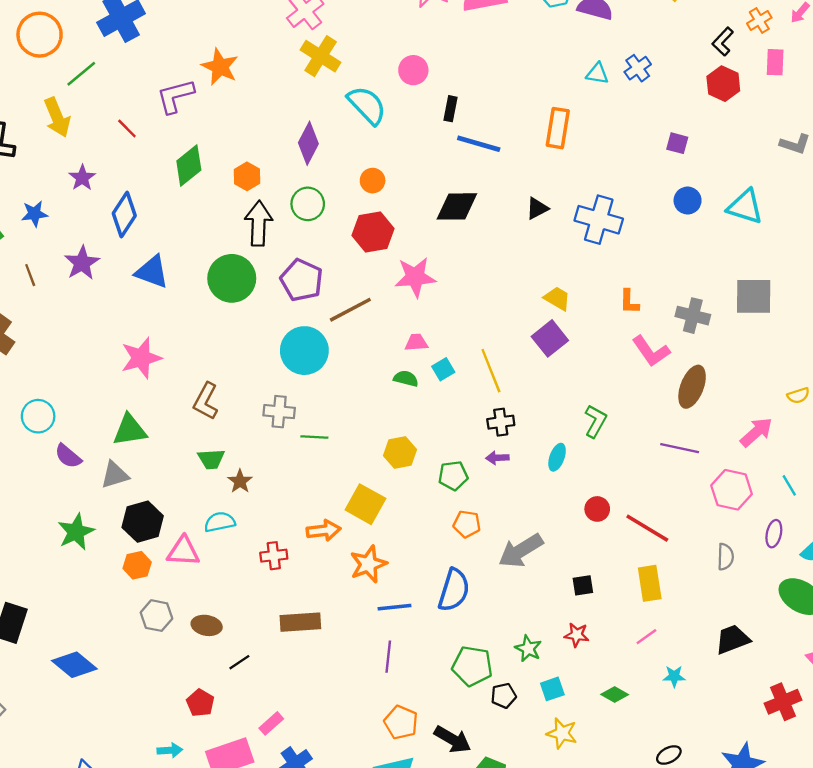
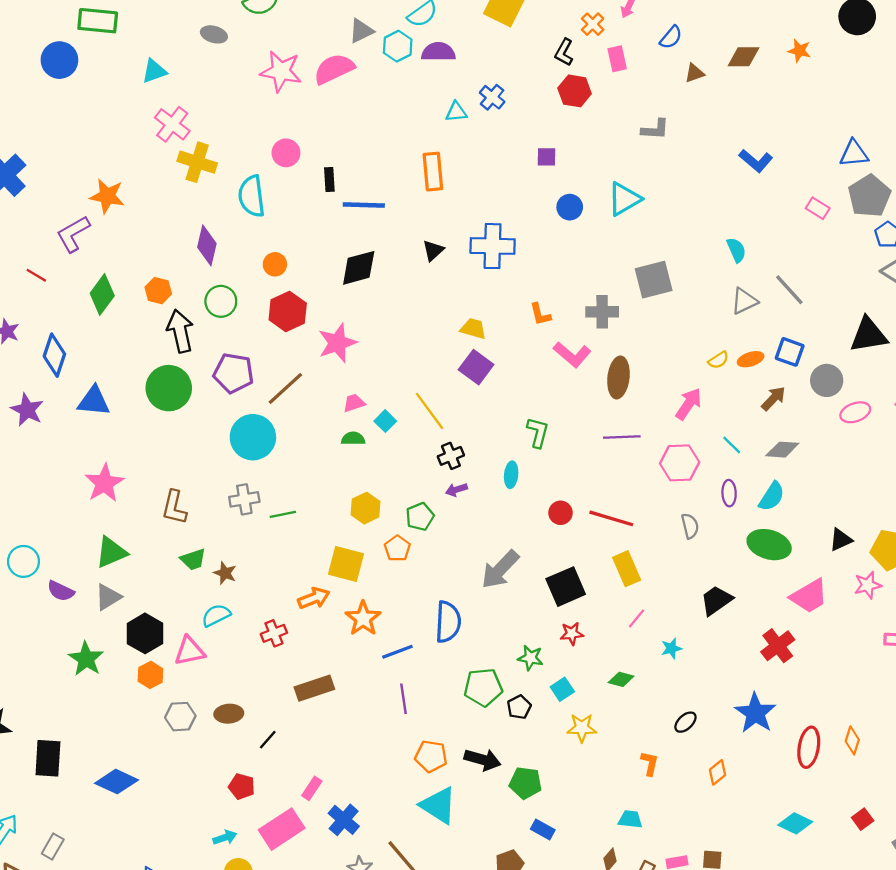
cyan semicircle: (367, 105) -> (252, 196), turned -129
cyan triangle: (745, 207) -> (624, 199), turned -33
orange pentagon: (467, 524) -> (397, 548), moved, turned -30
black square: (583, 585) -> (566, 587), size x1.8

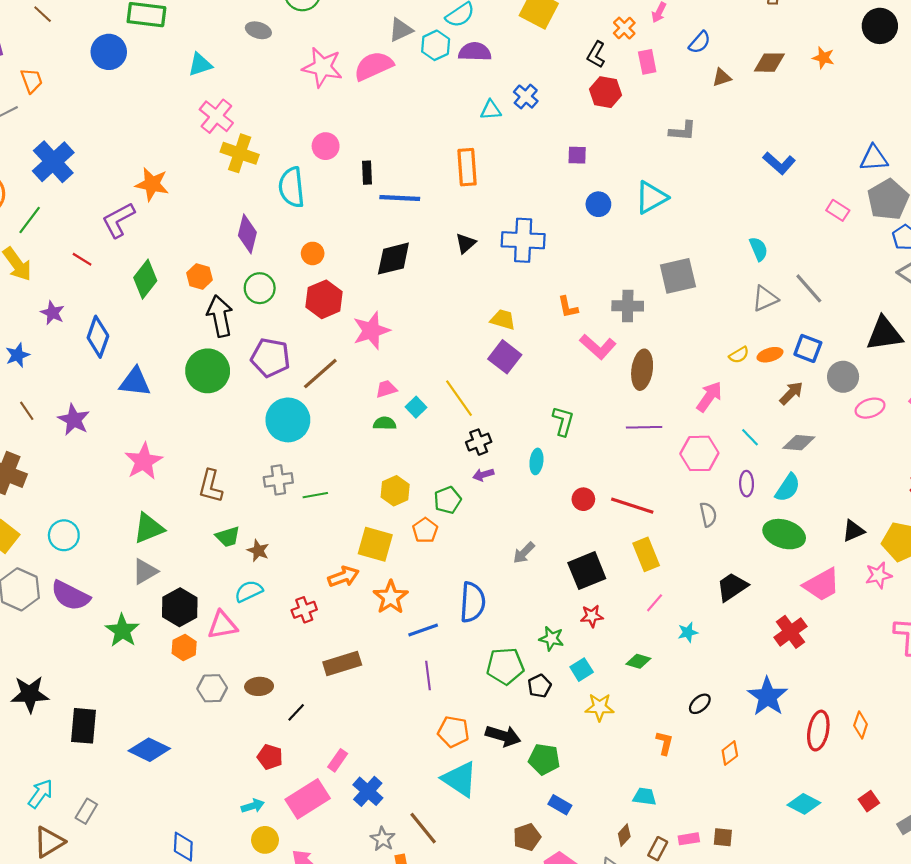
purple star: (27, 410) -> (74, 420), moved
gray arrow: (500, 570) -> (524, 553), size x0.6
purple semicircle: (61, 591) -> (70, 596), moved, size x1.5

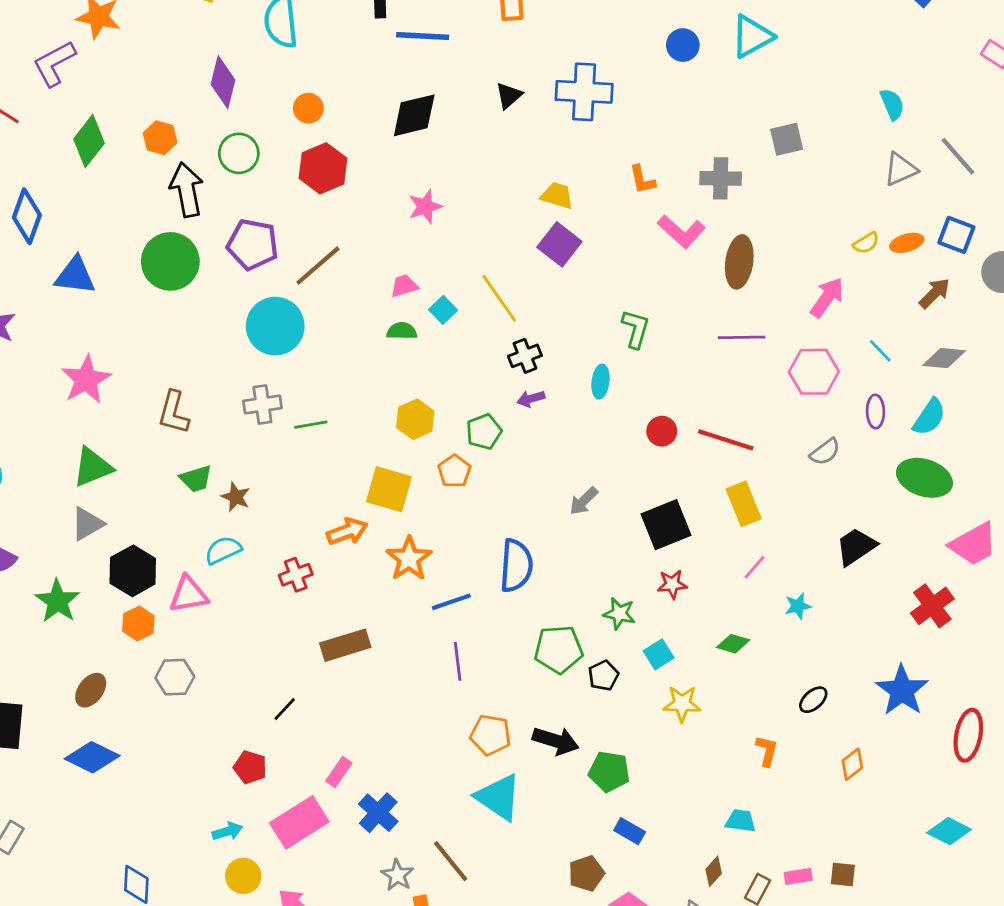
gray square: (678, 276) -> (787, 139), size x0.7
pink star: (371, 331) -> (425, 207), moved, size x0.7
gray semicircle: (708, 515) -> (825, 452), turned 65
brown ellipse: (259, 686) -> (91, 690), moved, turned -50

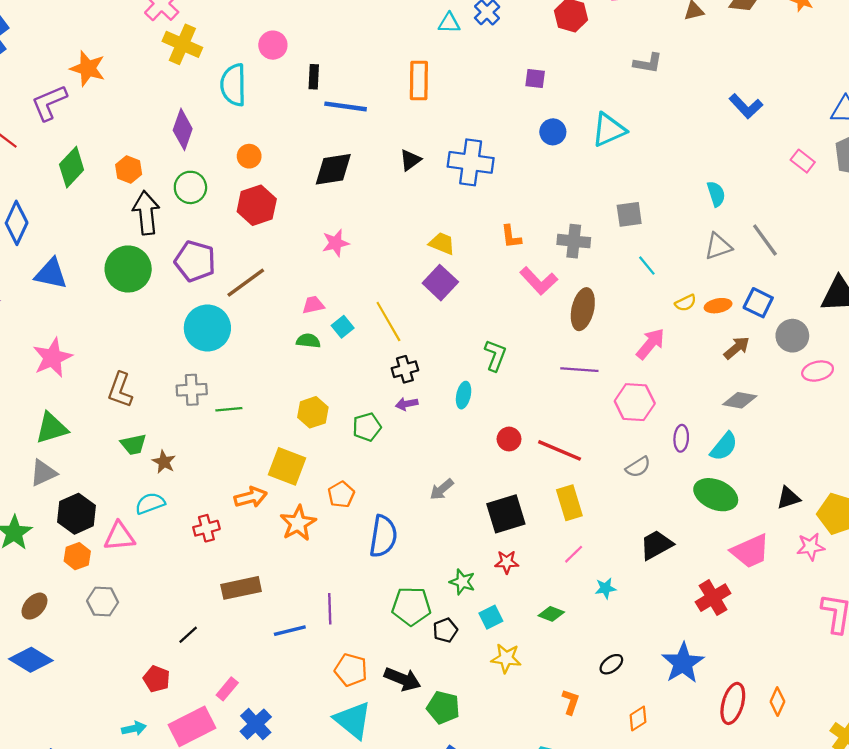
cyan line: (880, 351) -> (647, 266), moved
orange pentagon: (454, 471) -> (341, 495), moved
blue line: (451, 602) -> (290, 631), moved

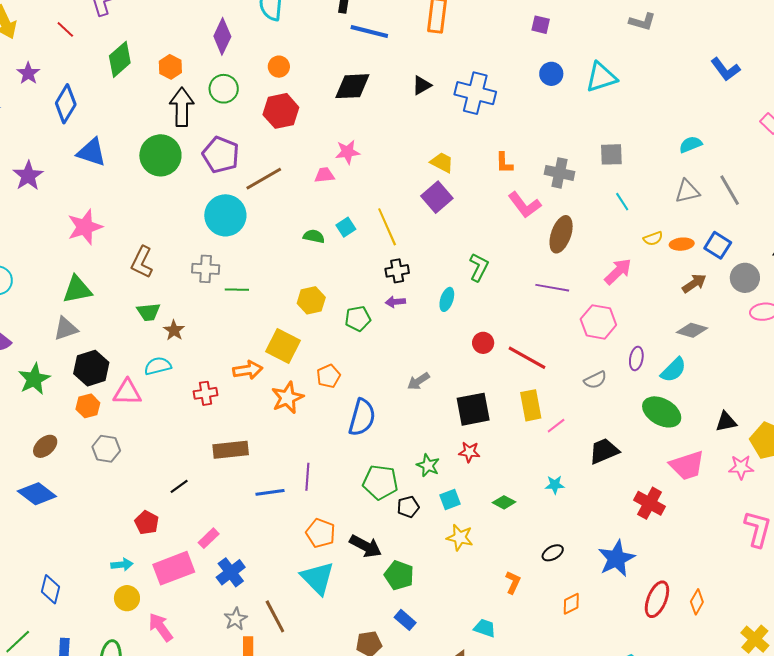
cyan semicircle: (716, 194) -> (691, 144), turned -100
pink trapezoid: (313, 305) -> (324, 175), moved
pink line: (574, 554) -> (556, 426), moved
red cross: (713, 598) -> (649, 503), turned -36

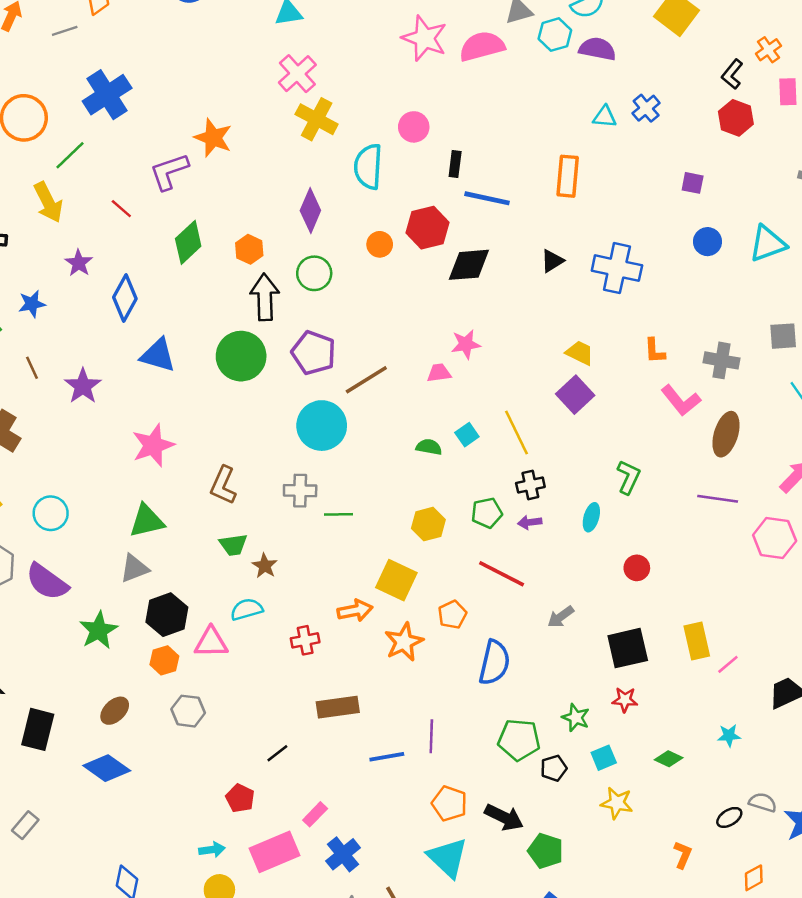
red hexagon: (281, 111) -> (428, 228), moved
green pentagon: (358, 319) -> (487, 513), moved
red line: (527, 358) -> (502, 574), moved
gray semicircle: (595, 380) -> (763, 802), moved, turned -135

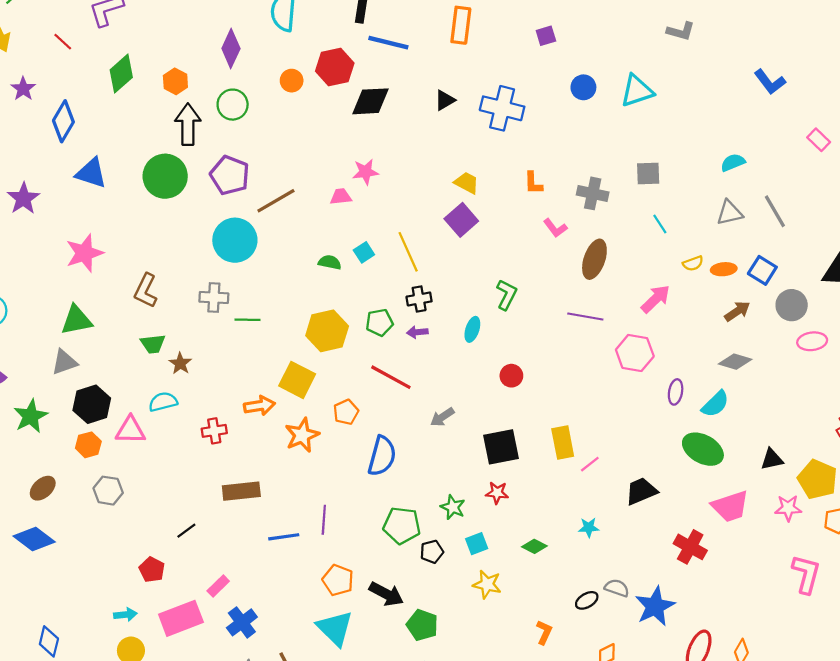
purple square: (693, 183) -> (546, 36), moved, turned -30
pink L-shape: (681, 400) -> (555, 228), size x0.7
yellow hexagon: (428, 524) -> (327, 331), size x1.4

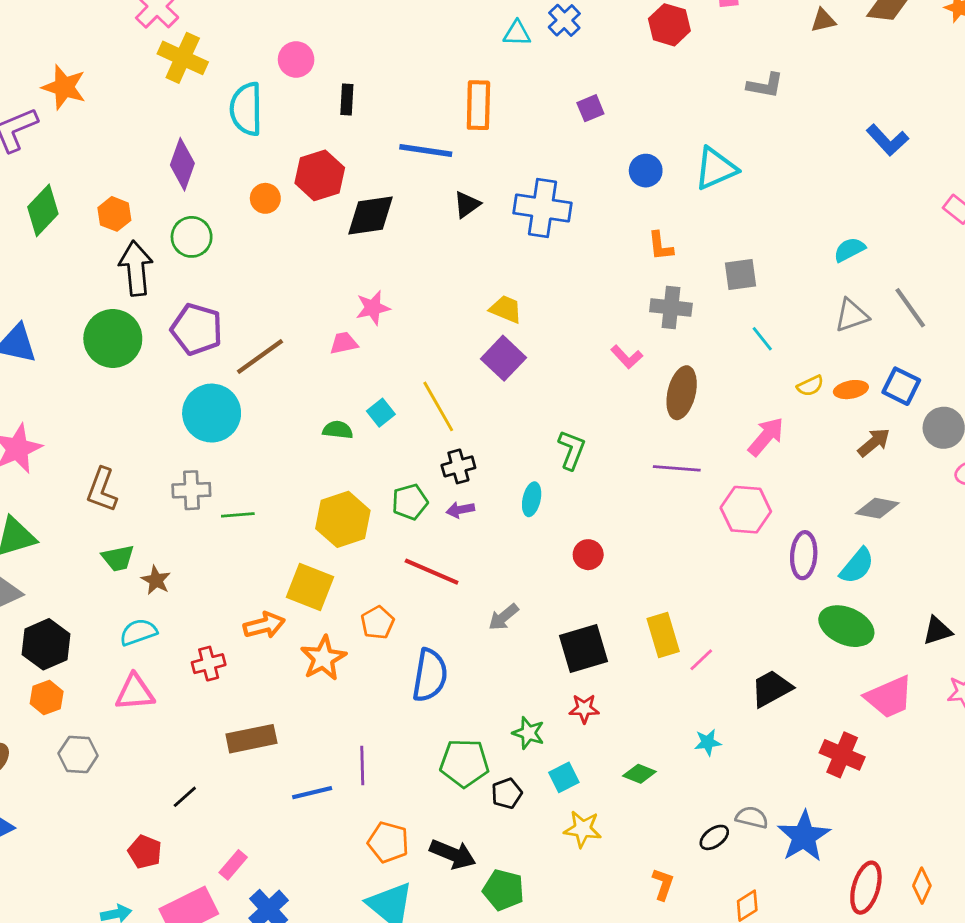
blue line: (388, 43) -> (426, 150), moved
orange L-shape: (533, 183) -> (660, 246), moved
purple ellipse: (676, 392) -> (804, 555), size x1.4
pink triangle: (130, 430) -> (135, 692), moved

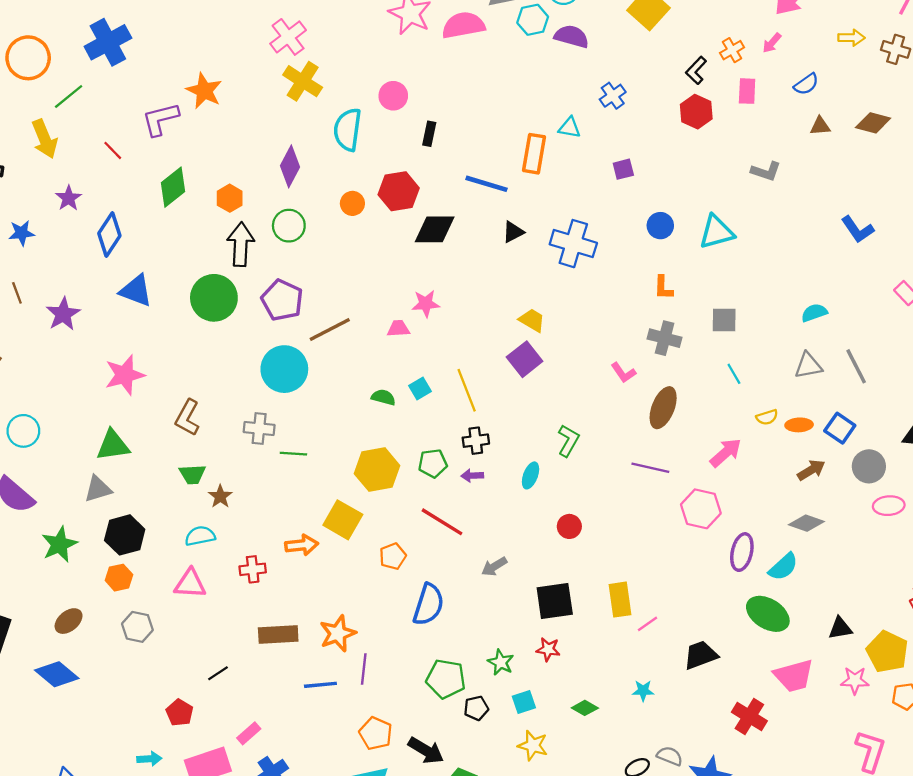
cyan triangle: (517, 33) -> (570, 128), moved
orange star: (323, 658) -> (338, 633), moved

